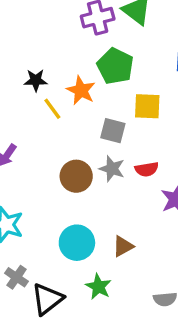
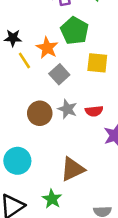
gray square: (113, 131) -> (59, 74), moved, turned 30
cyan circle: (77, 243) -> (17, 161), moved
brown triangle: (123, 246) -> (72, 169), size x1.5

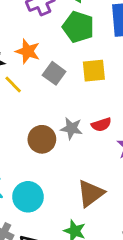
green pentagon: (75, 31) -> (78, 27), moved
orange star: (47, 48) -> (28, 51), moved
gray square: (59, 74) -> (54, 73), moved

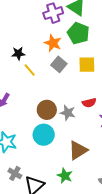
orange star: (28, 51) -> (53, 43), moved
gray star: (71, 128) -> (68, 113), moved
cyan circle: (28, 197) -> (44, 135), moved

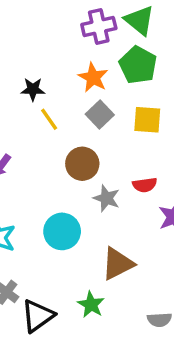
brown circle: (47, 110) -> (82, 164), moved

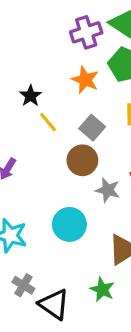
black star: (33, 89) -> (31, 96), turned -30
gray square: (100, 115) -> (92, 128), moved
black triangle: (38, 316) -> (54, 304), turned -44

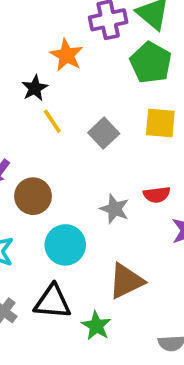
orange star: (85, 80) -> (66, 55), moved
brown circle: (82, 160) -> (33, 196), moved
black triangle: (54, 304) -> (53, 302), moved, turned -36

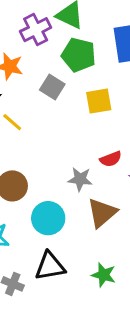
gray square: (104, 133) -> (52, 87), moved
brown triangle: (126, 281) -> (102, 213), moved
green star: (96, 326) -> (104, 275), moved

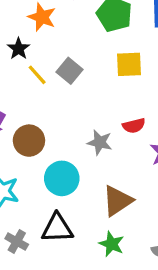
gray square: (52, 87) -> (69, 71), moved
brown triangle: (102, 213) -> (117, 201), moved

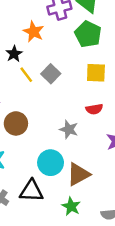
red semicircle: (134, 126) -> (94, 109), moved
cyan circle: (62, 178) -> (51, 163), moved

